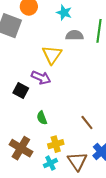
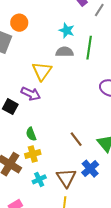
cyan star: (64, 13) -> (67, 30), moved
yellow cross: (56, 144) -> (33, 154), moved

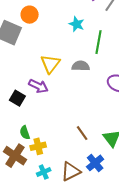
gray semicircle: (65, 52) -> (81, 66), moved
green semicircle: (31, 134) -> (25, 133), moved
brown triangle: (66, 178) -> (71, 171), turned 35

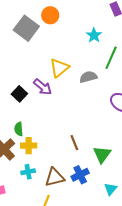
gray semicircle: (81, 66) -> (88, 77), turned -30

